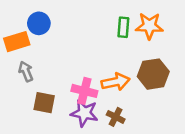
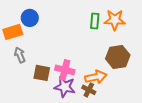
orange arrow: (116, 82) -> (96, 77), moved
brown square: (44, 103) -> (42, 73), moved

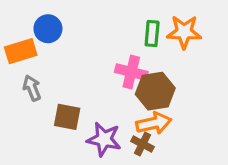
brown hexagon: (118, 57) -> (155, 91), moved
pink cross: (65, 70) -> (131, 72), moved

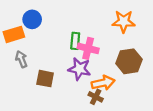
green rectangle: (152, 34) -> (75, 41), moved
brown hexagon: (155, 91) -> (129, 61), moved
purple star: (104, 139) -> (79, 69), moved

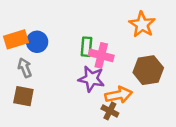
blue circle: (32, 19) -> (37, 42), moved
orange star: (124, 22) -> (142, 24), turned 30
brown square: (45, 79) -> (23, 96), moved

